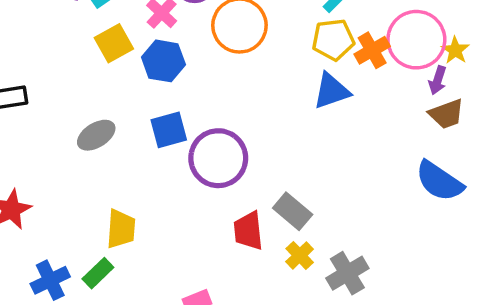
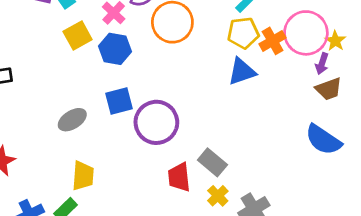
gray ellipse: (96, 135) -> (72, 120), moved

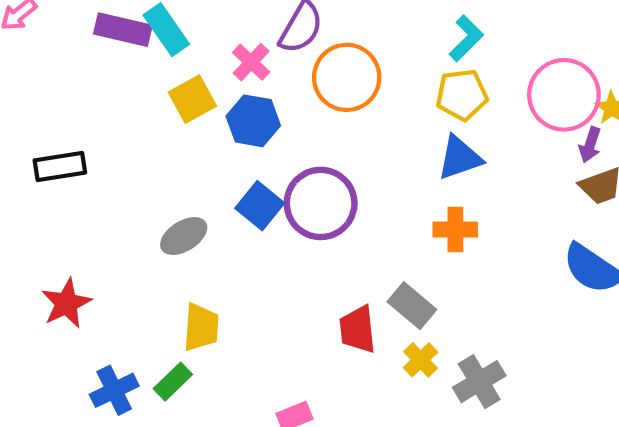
orange cross: (273, 41) -> (455, 229), moved, turned 30
blue square: (119, 101) -> (260, 206), turned -36
purple circle: (156, 122) -> (321, 203), moved

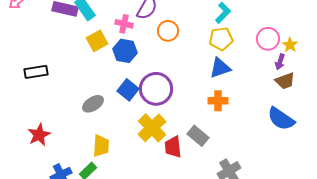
pink cross: (251, 62) -> (124, 24), turned -30
orange circle: (347, 77) -> (168, 31), size x0.7
pink circle: (564, 95) -> (268, 39), size x0.7
yellow cross: (421, 360) -> (152, 128), moved, size x1.8

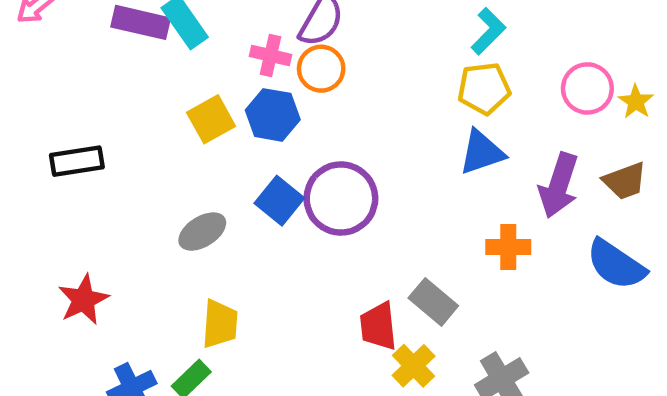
orange circle: (168, 31) -> (321, 69), moved
yellow square: (97, 41) -> (211, 119), moved
purple arrow: (280, 62) -> (559, 185), moved, size x1.8
orange cross: (218, 101) -> (508, 247), moved
yellow cross: (152, 128) -> (414, 366), moved, size x0.7

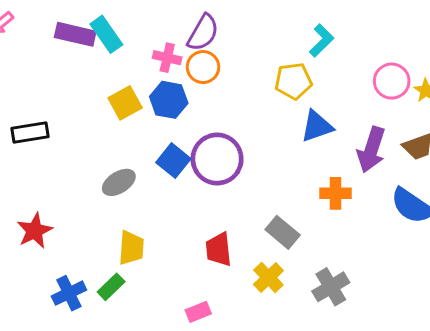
yellow pentagon: (484, 88) -> (293, 81), moved
red trapezoid: (378, 326) -> (219, 249), moved

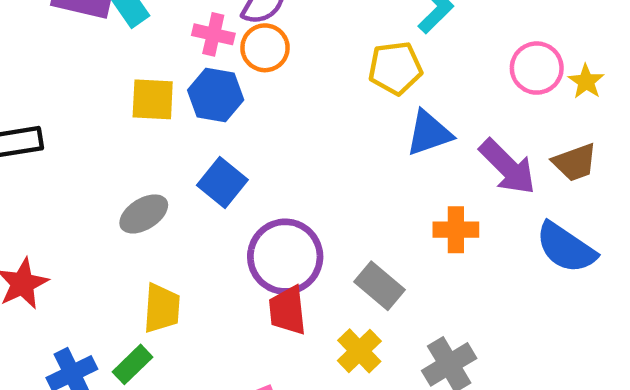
yellow square: (125, 103) -> (153, 99), turned 32
purple arrow: (371, 150) -> (507, 167), turned -63
purple circle: (217, 159) -> (285, 257), moved

